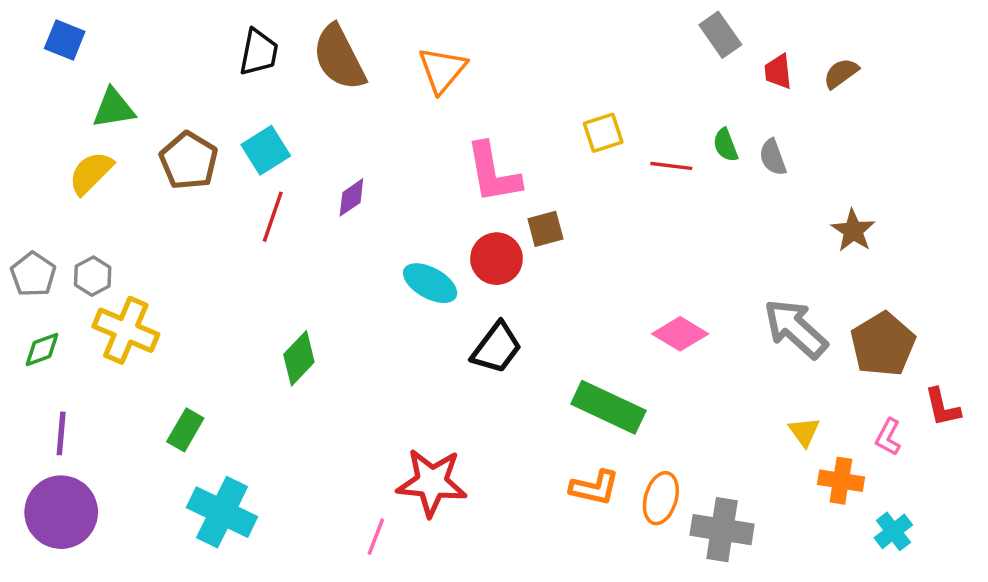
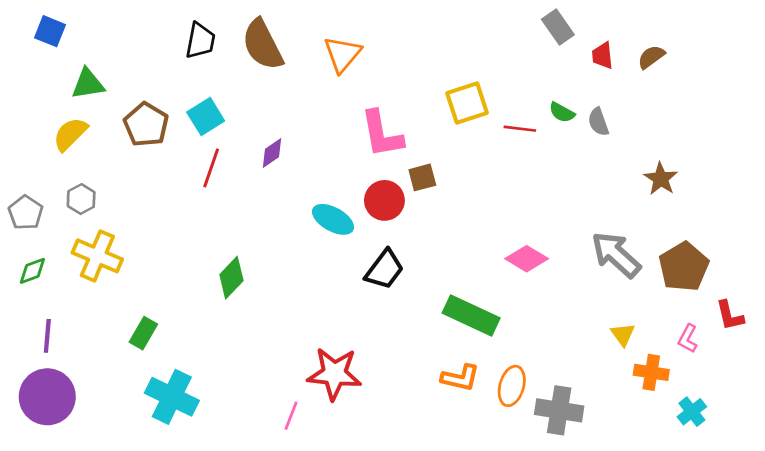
yellow square: (603, 133) -> (467, 103), size x1.4
green semicircle: (726, 145) -> (562, 112), turned -40
gray hexagon: (93, 276) -> (81, 199), moved

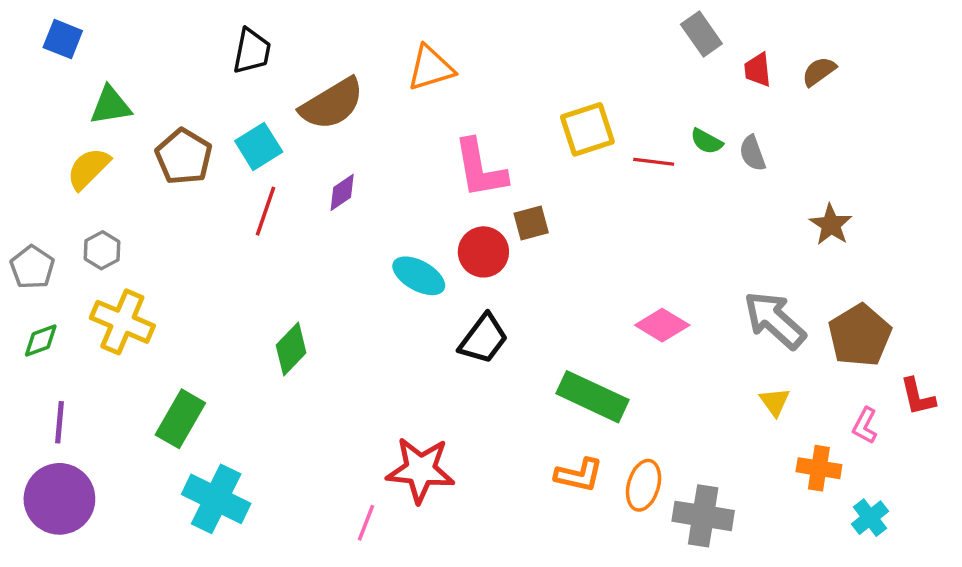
brown semicircle: (263, 45) -> (332, 104), moved, turned -94
orange triangle: (342, 54) -> (431, 68), turned 33
green rectangle: (143, 333) -> (180, 419), size x1.4
yellow triangle: (623, 334) -> (775, 402), moved

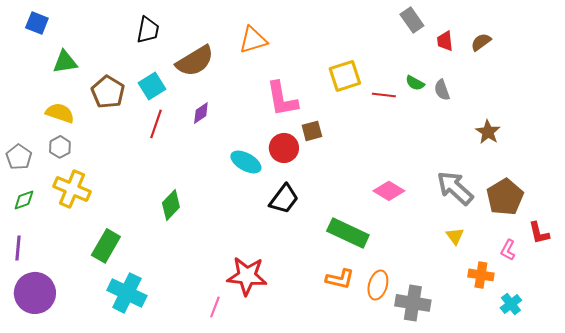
yellow semicircle: (88, 169) -> (60, 113), moved, turned 64
purple line: (59, 422) -> (18, 248), moved

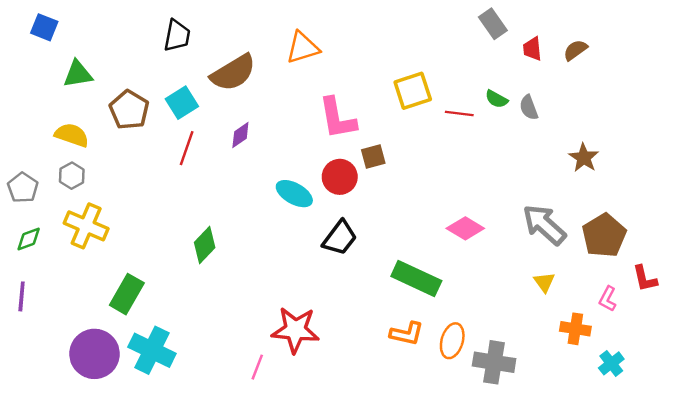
purple circle: (35, 293) -> (95, 354), moved

